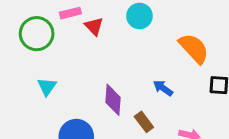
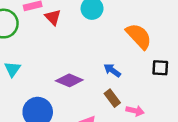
purple diamond: (113, 100) -> (69, 80), turned -72
brown rectangle: (144, 122) -> (112, 98), moved

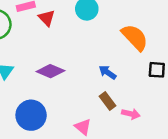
purple diamond: (69, 80) -> (50, 71), moved

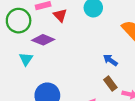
purple diamond: (50, 71) -> (43, 40), moved

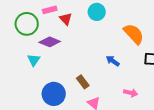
brown rectangle: (110, 84) -> (83, 82), moved

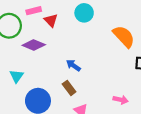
cyan triangle: (34, 60) -> (17, 76), moved
blue arrow: (113, 61) -> (73, 65), moved

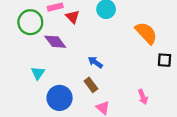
purple diamond: (34, 45) -> (55, 42), turned 30
pink arrow: (121, 100) -> (143, 97), turned 56

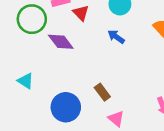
blue arrow: (95, 62) -> (116, 37), moved
cyan triangle: (38, 73) -> (26, 81), moved, turned -32

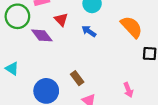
red triangle: (81, 13) -> (61, 19), moved

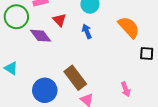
blue arrow: (89, 31) -> (87, 31), turned 32
brown rectangle: (77, 78) -> (75, 78), size x1.6

